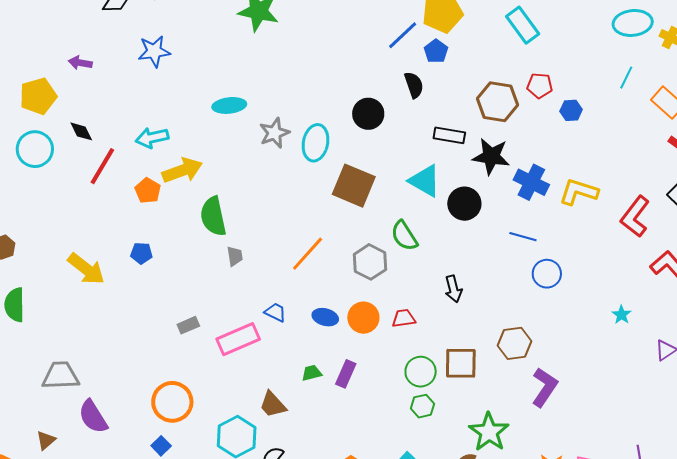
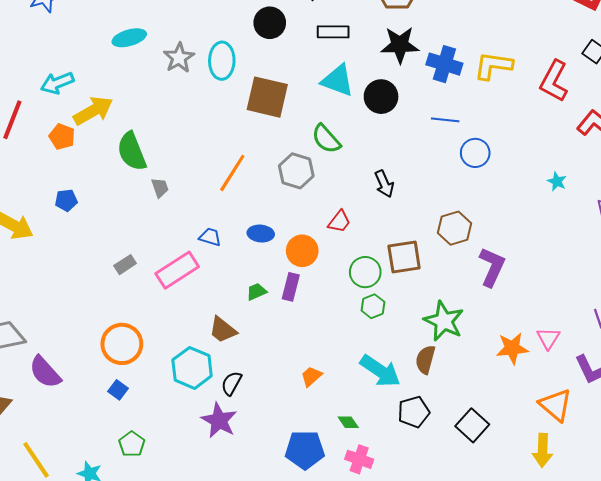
black rectangle: (449, 135) -> (333, 32), moved
orange circle: (363, 318) -> (302, 251), moved
red trapezoid: (404, 318) -> (339, 222), turned 145

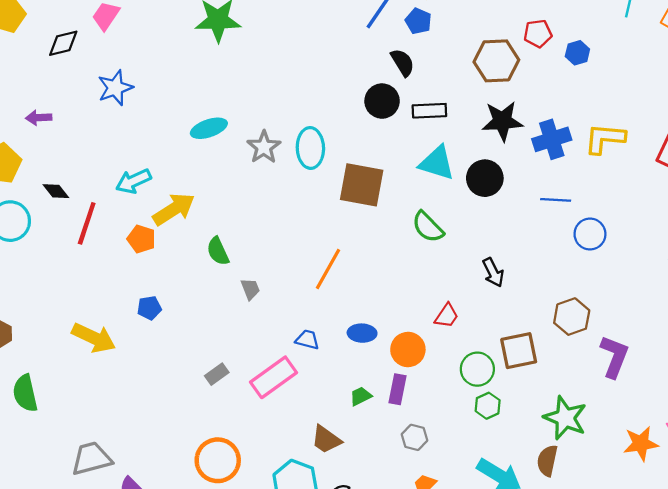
black circle: (270, 23) -> (382, 101), moved
blue cross: (444, 64) -> (552, 139), turned -32
green semicircle: (132, 151) -> (218, 251), size x0.7
gray hexagon: (296, 171) -> (414, 437), moved, size x0.7

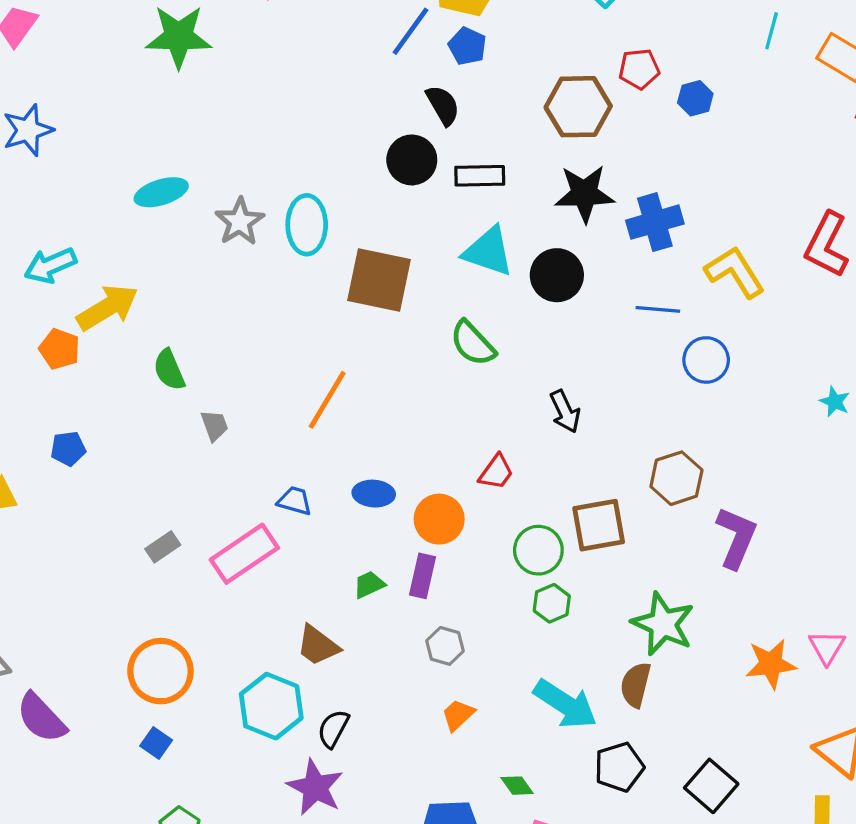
yellow L-shape: (605, 139) -> (735, 272), moved, turned 51

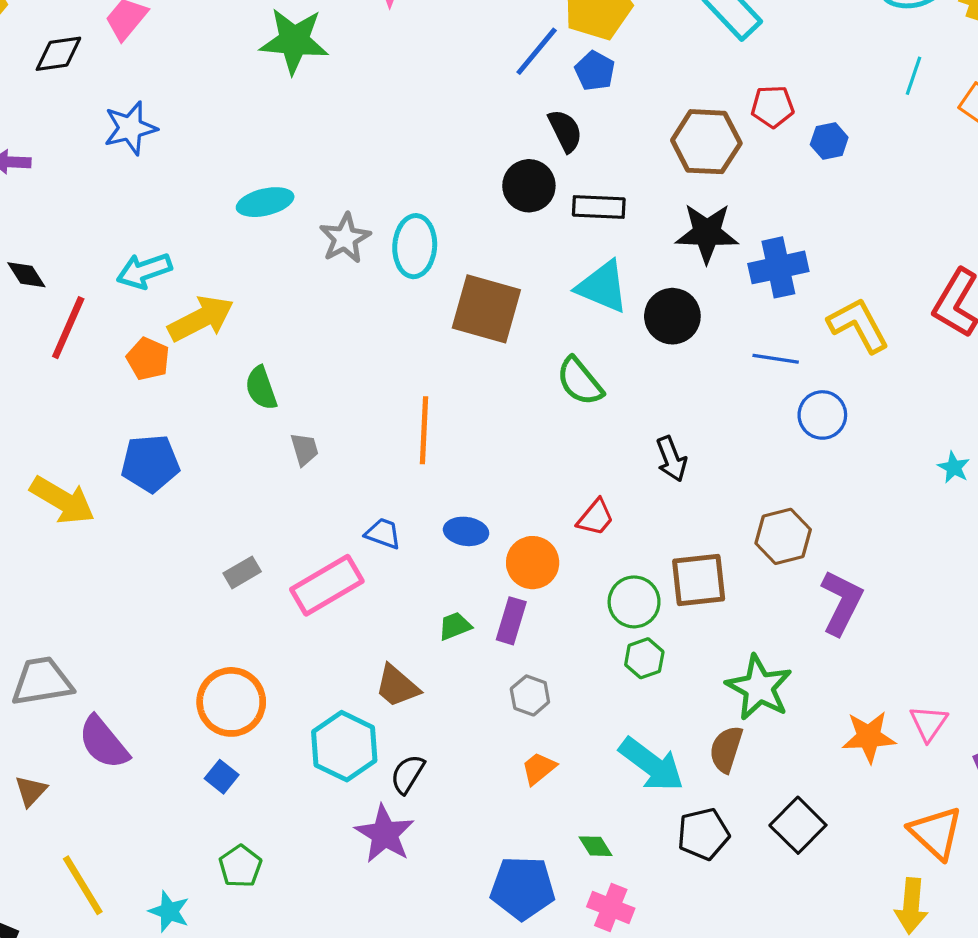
orange line: (327, 400) -> (424, 430), turned -32
blue pentagon: (68, 449) -> (150, 463), size x1.6
black square: (711, 786) -> (798, 825), moved

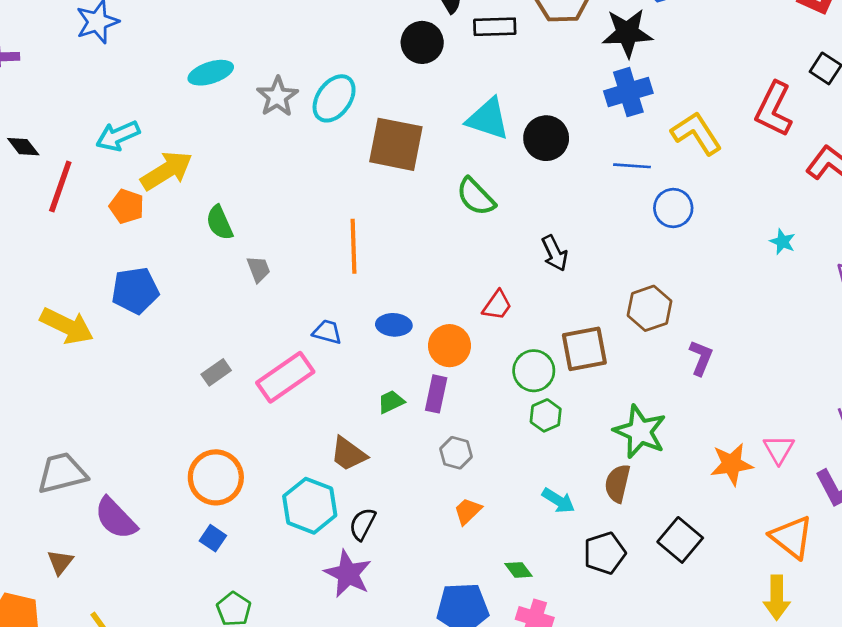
black rectangle: (599, 207) -> (495, 27), moved
black star: (707, 233) -> (627, 33), moved
cyan ellipse: (415, 246) -> (334, 98), turned 36
purple L-shape: (842, 602) -> (701, 358), size x0.7
cyan arrow: (652, 764) -> (558, 501), size x0.6

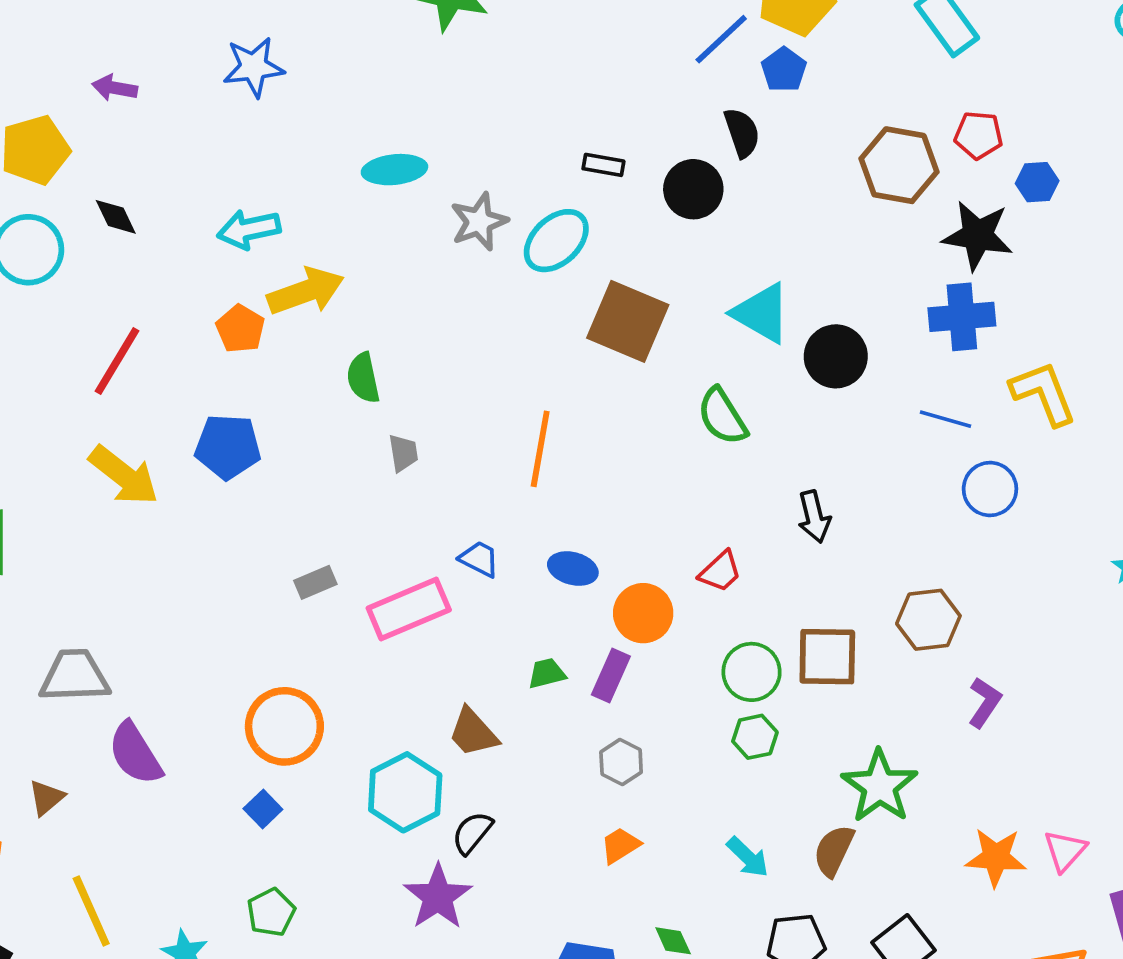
black rectangle: (495, 27) -> (603, 165), moved, size x0.7
red line: (60, 187) -> (117, 361), moved

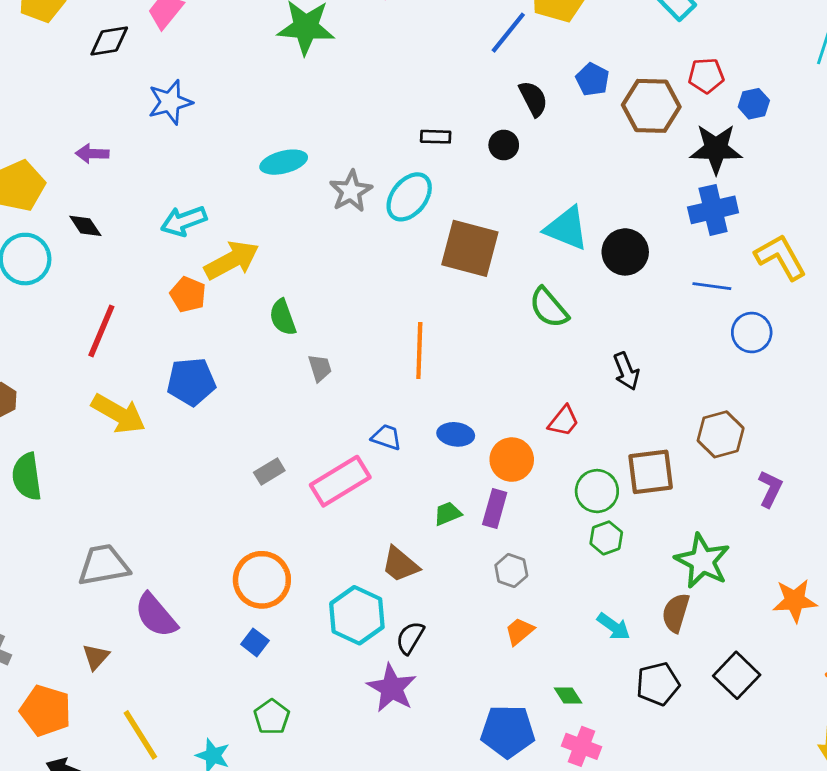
blue pentagon: (784, 70) -> (592, 79), moved
purple arrow: (115, 88) -> (92, 154), moved
black circle: (693, 189) -> (504, 145), size x0.7

